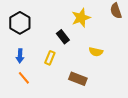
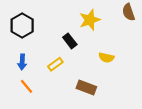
yellow rectangle: (50, 58) -> (55, 64), turned 32

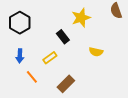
orange line: (27, 86) -> (32, 77), moved
brown rectangle: (86, 88) -> (66, 84), moved, turned -66

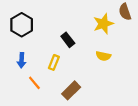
yellow star: (81, 18) -> (103, 24), moved
yellow rectangle: (50, 58) -> (54, 62), turned -32

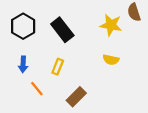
yellow star: (103, 24) -> (111, 25), turned 30
black rectangle: (68, 40) -> (62, 30), moved, size x1.5

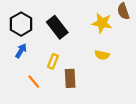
blue arrow: (23, 64) -> (21, 51), moved, turned -152
brown rectangle: (76, 97) -> (70, 78), moved, turned -48

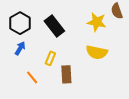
yellow semicircle: (102, 55) -> (97, 52), size x1.5

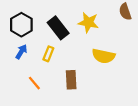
yellow star: (97, 22) -> (88, 22), moved
yellow rectangle: (50, 58) -> (48, 54), moved

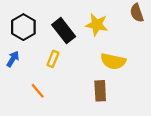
blue arrow: (21, 52) -> (13, 59), moved
brown rectangle: (71, 80) -> (100, 91), moved

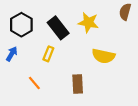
brown semicircle: (137, 13) -> (125, 12), turned 35
brown rectangle: (100, 91) -> (78, 84), moved

